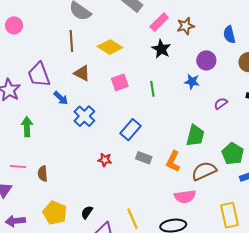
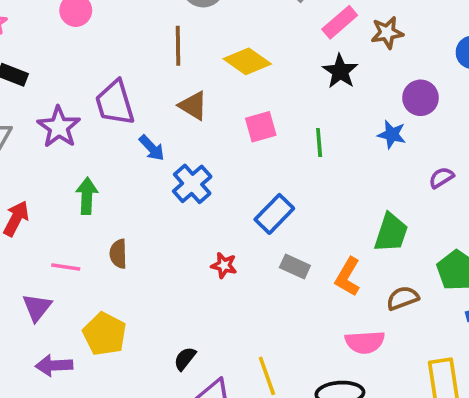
brown semicircle: (204, 171) -> (403, 298), size x0.7
brown semicircle: (43, 174) -> (118, 254), moved
yellow pentagon: (55, 213) -> (105, 334), moved

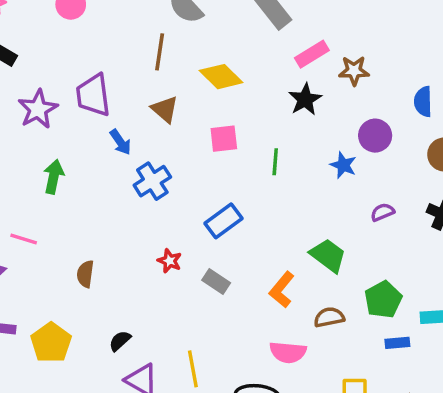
green trapezoid: (391, 233) -> (328, 255), turned -81
brown semicircle: (118, 254) -> (85, 274), moved
gray rectangle: (295, 266) -> (216, 282), moved
yellow pentagon: (105, 334) -> (51, 343), moved

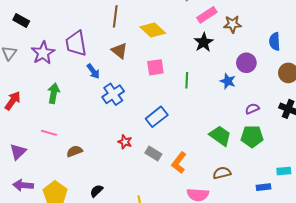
pink line: (24, 239) -> (49, 133), moved
brown semicircle: (85, 274) -> (74, 151), turned 63
orange L-shape: (282, 290) -> (179, 163), moved
green pentagon: (383, 300) -> (252, 136), moved, turned 30

